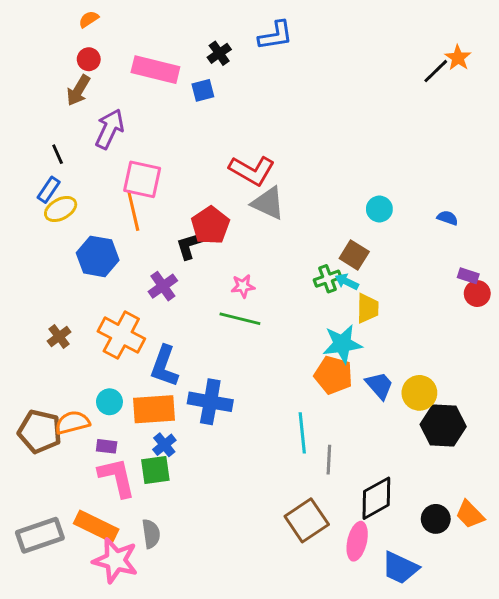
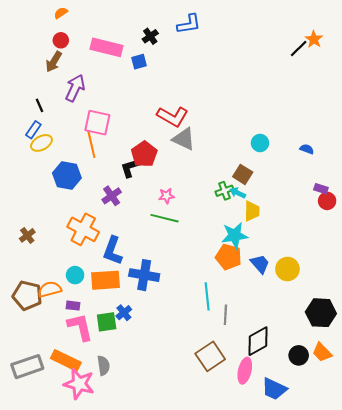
brown cross: (59, 337) -> (27, 235), moved
black hexagon: (443, 426) -> (321, 313), moved
blue cross: (164, 445) -> (124, 313), moved

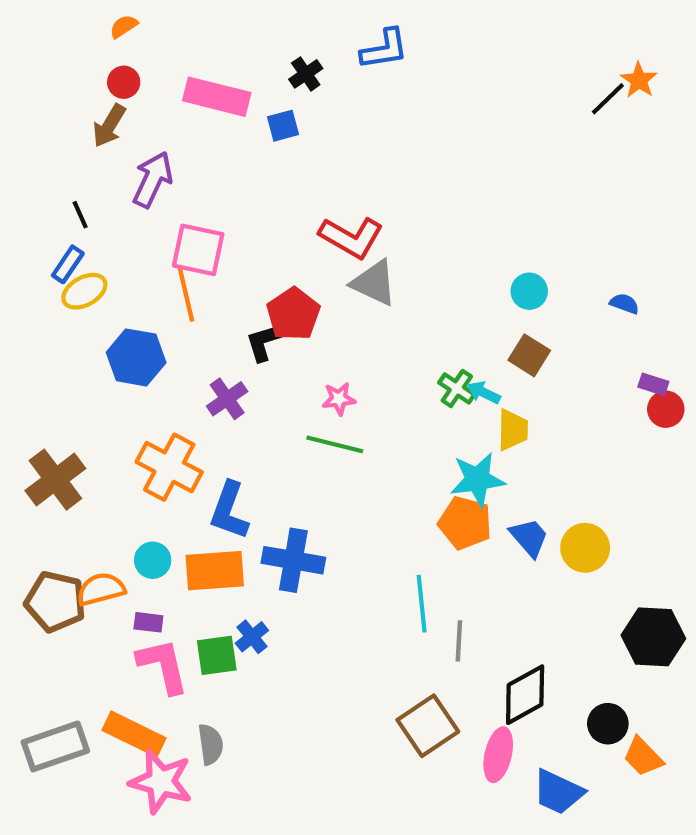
brown square: (243, 174) -> (529, 355), moved
green cross: (224, 191) -> (457, 388), turned -36
brown cross: (27, 235) -> (55, 480), size x1.8
orange trapezoid: (322, 352) -> (643, 757), moved

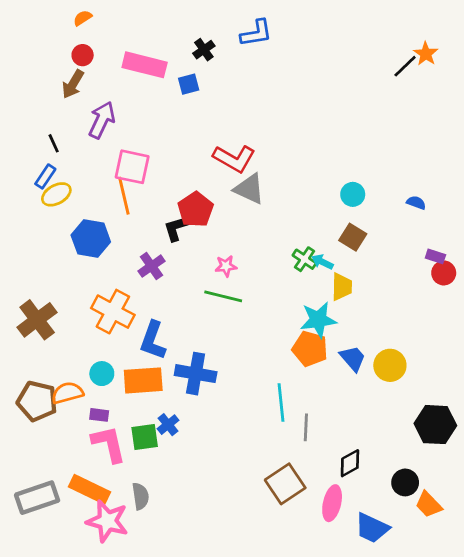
black diamond: (525, 695) -> (350, 463), size x0.7

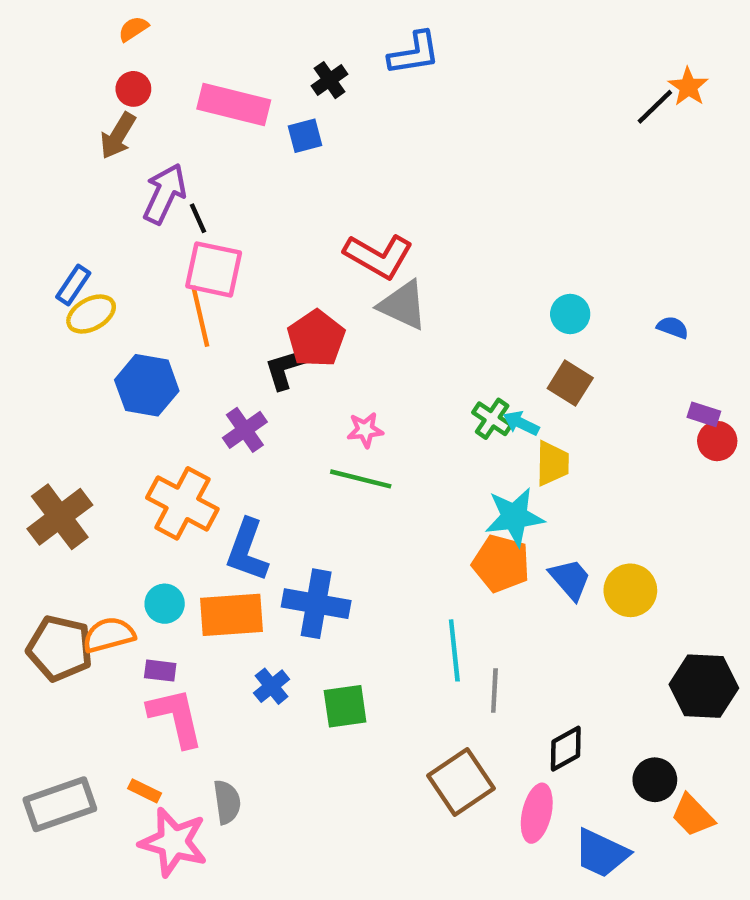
black line: (54, 143) -> (198, 218), moved
green square: (145, 437) -> (345, 706), moved
orange rectangle: (89, 489) -> (145, 791), size x0.5

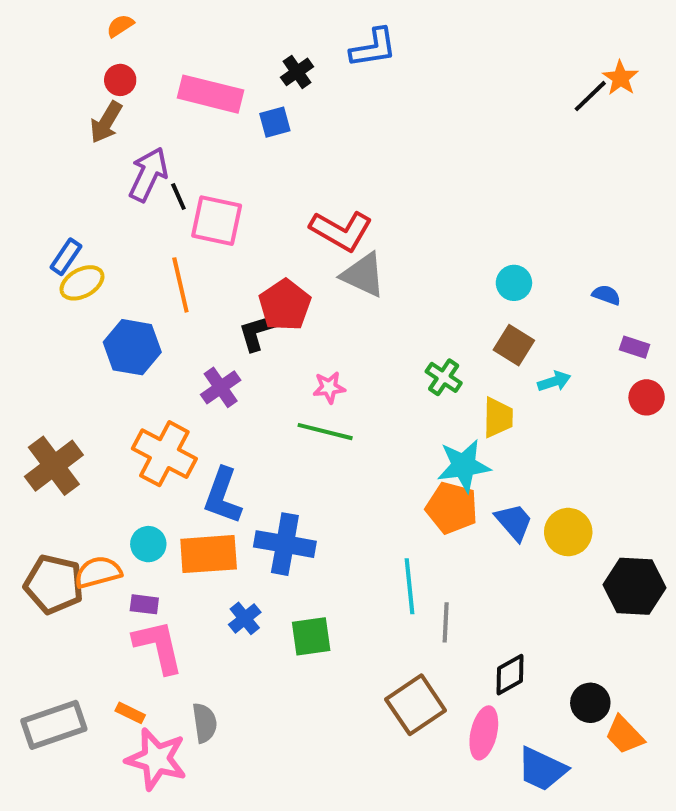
pink square: (214, 269) -> (217, 221), moved
purple rectangle: (704, 414) -> (635, 347), moved
cyan arrow: (521, 423) -> (554, 381), moved, turned 136
black hexagon: (704, 686) -> (635, 586), moved

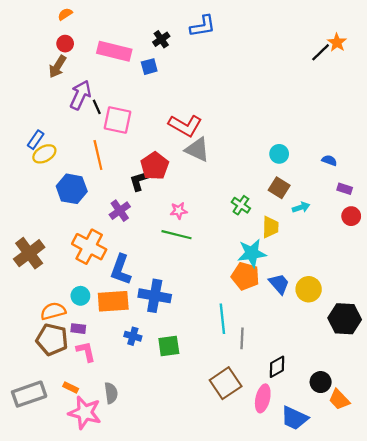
brown pentagon: (54, 584) -> (52, 339), moved
blue cross: (245, 618) -> (133, 336), turned -35
pink L-shape: (158, 647) -> (86, 351), size x0.7

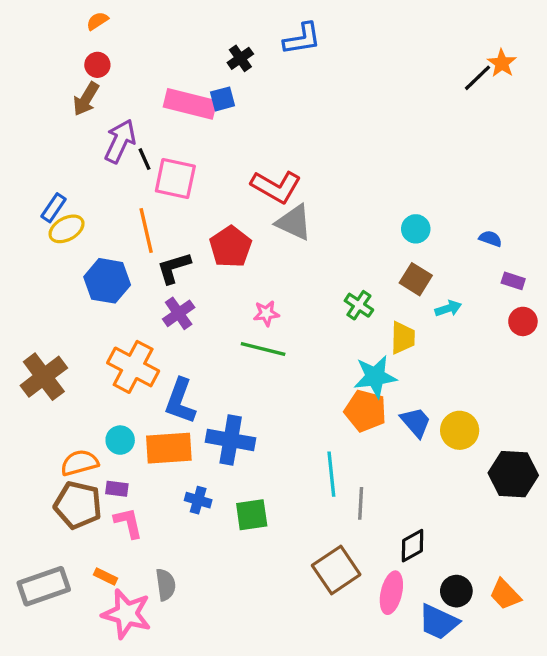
pink rectangle: (114, 51) -> (190, 104), moved
black L-shape: (140, 180) -> (174, 268), moved
black circle: (321, 382) -> (456, 591), moved

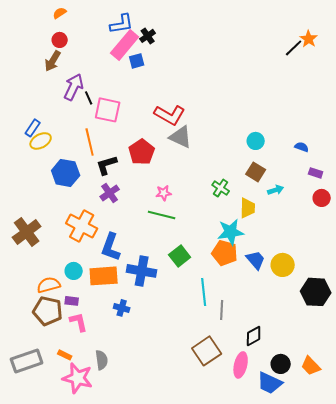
blue L-shape: (302, 39) -> (122, 24), moved
pink rectangle: (190, 104) -> (125, 45), moved, turned -64
green square: (252, 515) -> (180, 256), moved, turned -30

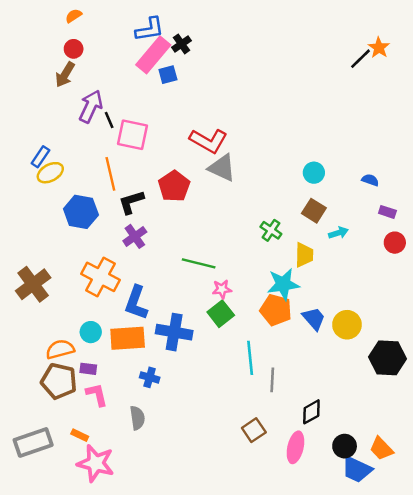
pink star: (164, 193) -> (222, 289), moved
brown square: (207, 351) -> (254, 430), size x0.7
gray semicircle: (102, 360) -> (137, 418), moved
blue trapezoid: (270, 383) -> (357, 469), moved

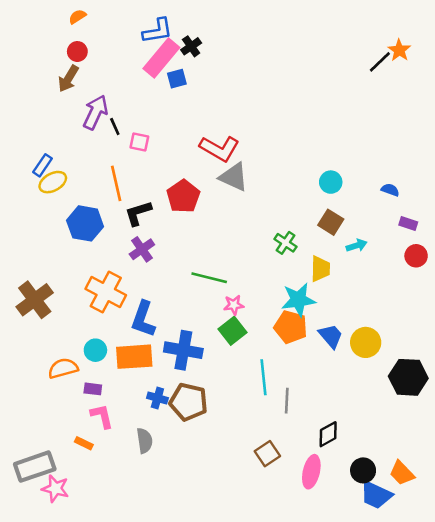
pink square: (132, 135) -> (139, 142), size x0.6
brown pentagon: (59, 381) -> (189, 402), moved
orange rectangle: (80, 435) -> (84, 443), moved
pink star: (96, 463) -> (55, 489), moved, size x0.7

